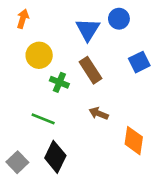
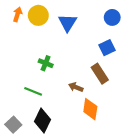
blue circle: (119, 19) -> (112, 17), moved
yellow circle: (39, 55) -> (38, 15), moved
brown rectangle: (91, 70) -> (100, 74), moved
orange diamond: (134, 141) -> (90, 109), moved

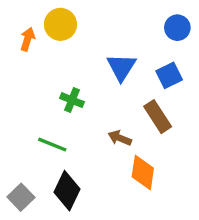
orange arrow: (18, 14) -> (28, 39), moved
blue triangle: (67, 23) -> (121, 67), moved

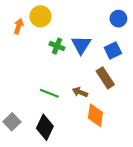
green cross: (72, 100) -> (57, 46), moved
green line: (52, 145) -> (49, 93), moved
gray square: (21, 197) -> (12, 122), moved

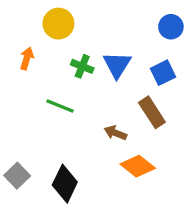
orange arrow: (19, 26) -> (27, 58), moved
green line: (49, 93) -> (60, 106), moved
orange diamond: (95, 115) -> (138, 166), turned -60

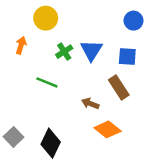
green cross: (82, 66) -> (64, 52), turned 35
blue square: (163, 73) -> (127, 56), turned 30

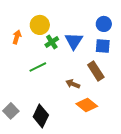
yellow circle: (46, 18) -> (40, 25), moved
blue circle: (134, 21) -> (104, 24), moved
green line: (47, 82) -> (38, 67), turned -48

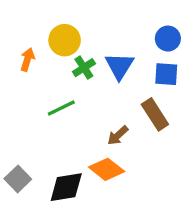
brown arrow: (73, 84) -> (118, 135), turned -64
orange diamond: (87, 105) -> (107, 169), moved
black diamond: (41, 116) -> (66, 187), turned 55

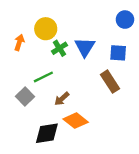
blue circle: (168, 39) -> (125, 20), moved
brown arrow: (118, 135) -> (62, 99), moved
gray square: (18, 179) -> (25, 96), moved

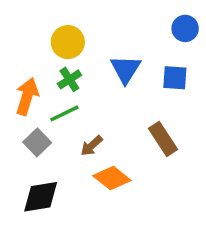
orange arrow: (19, 43) -> (27, 96), moved, size x1.5
green cross: (59, 48) -> (69, 79), moved
brown rectangle: (110, 82) -> (163, 139), moved
black diamond: (47, 133) -> (41, 197), moved

